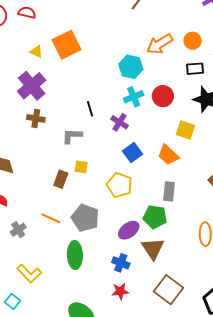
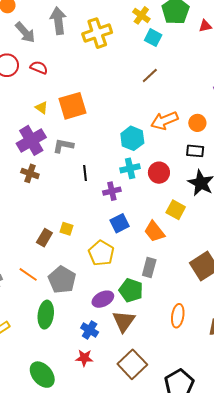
purple cross: (120, 122) -> (112, 191), turned 36
gray L-shape: (72, 136) -> (63, 146), moved

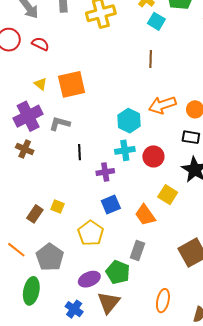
brown line: (150, 75) -> (151, 59), turned -48

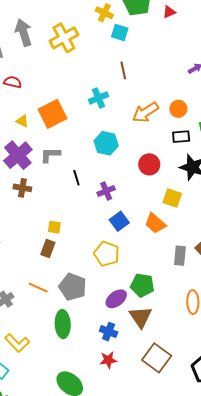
cyan hexagon: (129, 121) -> (106, 143), moved
cyan cross: (125, 150) -> (98, 98), moved
yellow square: (58, 207) -> (54, 227), moved
gray rectangle: (138, 251) -> (180, 256), moved

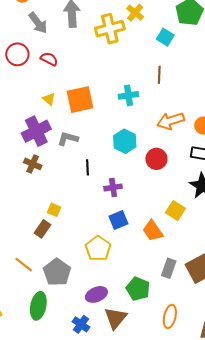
yellow cross: (104, 13) -> (135, 13), moved
red circle: (149, 164) -> (156, 159), moved
green pentagon: (142, 285) -> (138, 289), moved

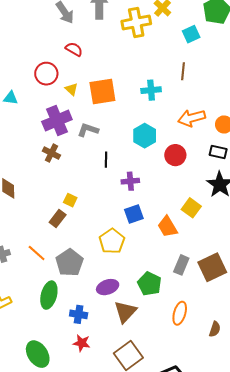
cyan square: (165, 37) -> (191, 34), turned 30
red circle: (17, 54) -> (46, 74), moved
blue cross: (81, 324) -> (79, 314), moved, turned -30

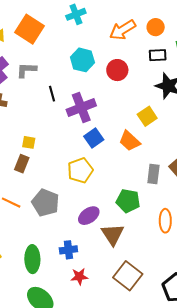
orange square: (102, 91) -> (30, 29), turned -32
purple cross: (130, 181) -> (81, 108), size x1.6
yellow square: (191, 208) -> (147, 116), turned 36
yellow pentagon: (112, 241) -> (80, 170), turned 30
green ellipse: (49, 295) -> (32, 259), moved

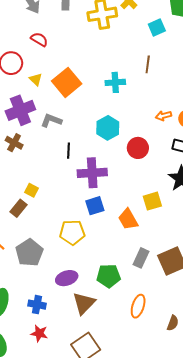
orange arrow: (123, 30) -> (163, 116), moved, size x0.6
green pentagon: (128, 201) -> (109, 276), turned -30

